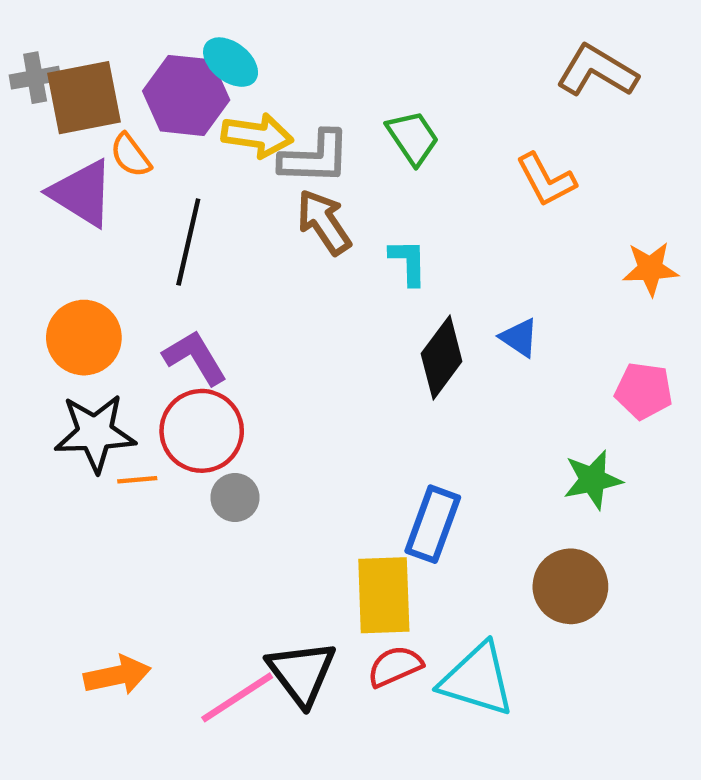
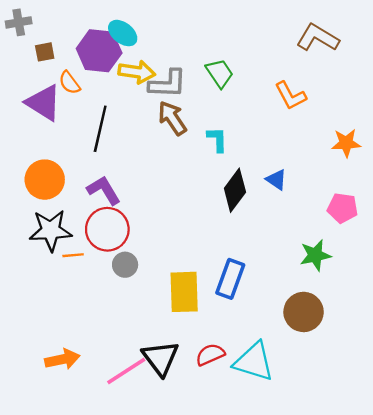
gray cross: (35, 78) -> (19, 22), moved
brown square: (84, 98) -> (45, 52), size x0.5
yellow rectangle: (384, 595) -> (184, 292), moved

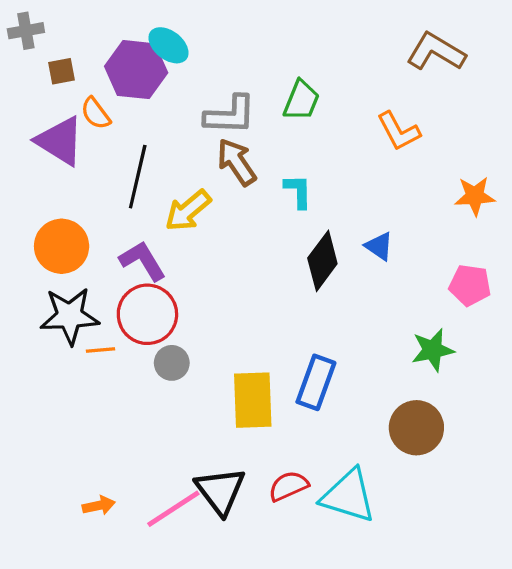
yellow arrow: (137, 72) -> (188, 211), moved, turned 132
green trapezoid: (220, 73) -> (301, 100), turned 56
orange arrow: (62, 359) -> (99, 506), moved, size x0.7

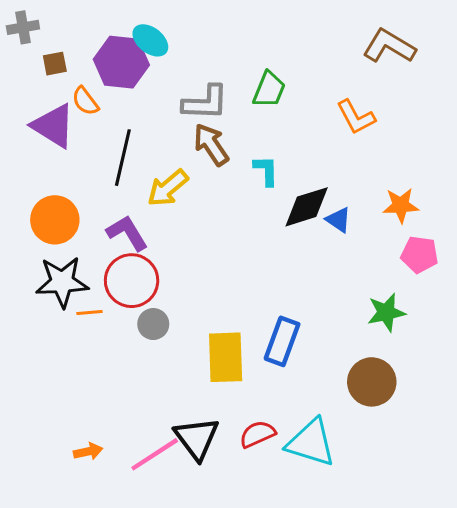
orange star: (475, 196) -> (401, 205), moved
black diamond: (322, 261) -> (307, 207), moved, turned 36

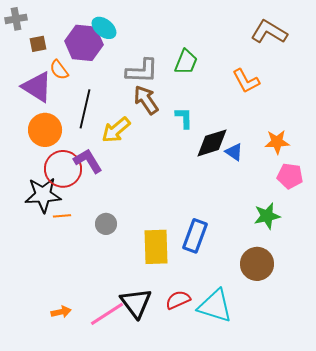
orange circle: (55, 220) -> (45, 130), moved
red circle: (132, 281) -> (63, 169), moved

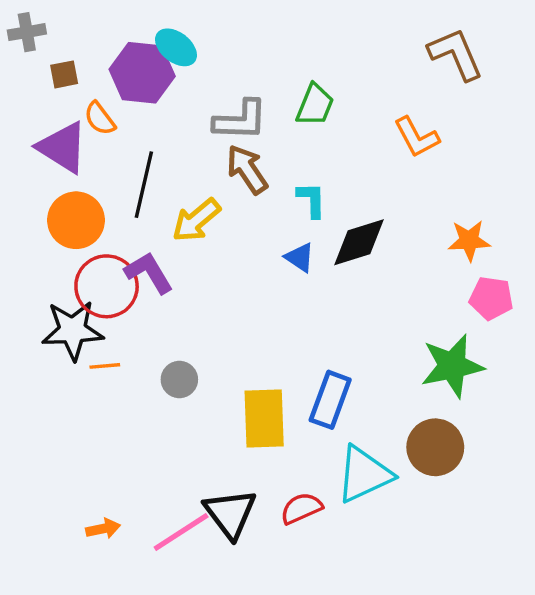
brown L-shape: (269, 32) -> (456, 54), turned 36
blue triangle: (234, 152) -> (300, 257), moved
green star: (267, 216) -> (452, 366), size x1.4
cyan triangle: (215, 306) -> (364, 474), moved, turned -42

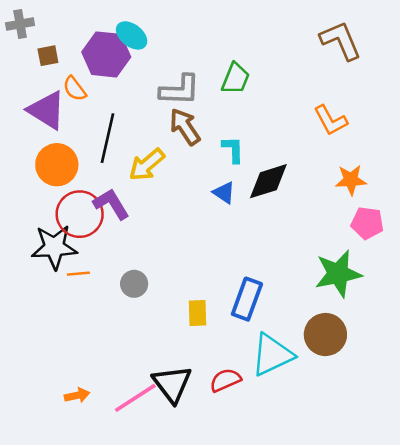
orange L-shape: (417, 137) -> (331, 120), moved
yellow rectangle: (264, 418) -> (197, 313), size x0.6

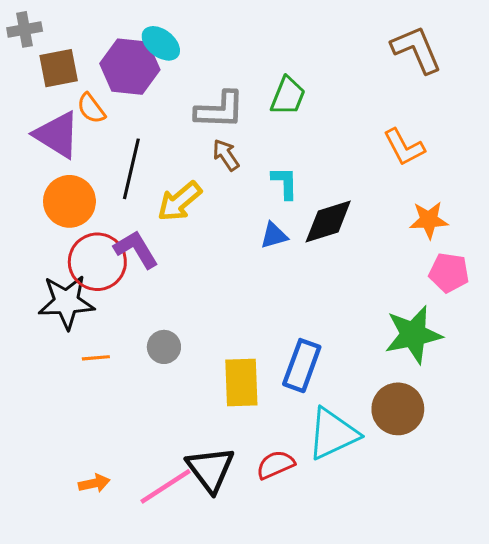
brown square: (48, 56) -> (59, 68), size x1.5
brown arrow: (185, 127) -> (226, 155), size x0.7
blue triangle: (224, 193) -> (274, 235), turned -50
orange line: (78, 274) -> (96, 358), moved
yellow rectangle: (197, 313) -> (241, 383), size x1.5

